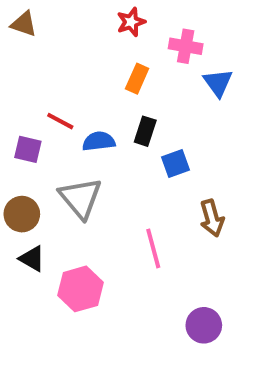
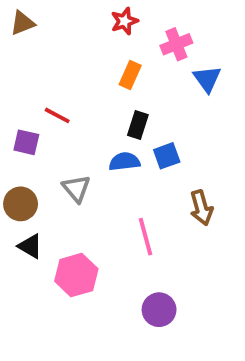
brown triangle: (24, 24) -> (22, 23), turned -40
pink cross: (186, 46) -> (176, 44), turned -32
blue semicircle: (99, 141) -> (124, 162), moved
gray triangle: (80, 198) -> (76, 189), size x0.7
purple circle: (204, 325) -> (159, 310), moved

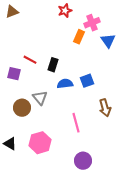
orange rectangle: (130, 75) -> (79, 37), moved
black rectangle: (138, 125) -> (53, 65), moved
brown circle: (21, 204) -> (22, 108), moved
black triangle: (30, 246) -> (10, 144), moved

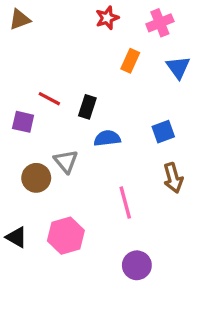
pink cross: (92, 23) -> (160, 23), moved
blue square: (87, 81) -> (163, 132), moved

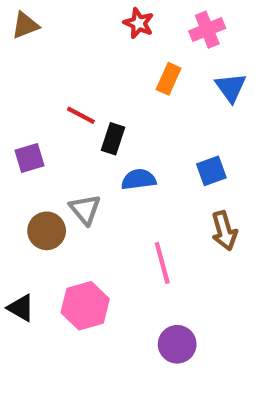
red star: (107, 18) -> (139, 23), turned -30
red line: (49, 99) -> (81, 115), moved
purple square: (23, 122) -> (29, 158), turned -30

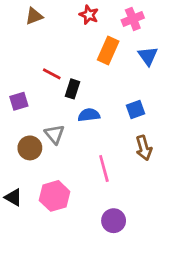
brown triangle: (25, 25) -> (34, 16), moved
orange rectangle: (169, 79) -> (108, 50), size x1.4

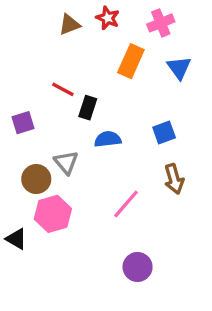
brown triangle: (34, 16) -> (69, 25), moved
pink line: (104, 169) -> (126, 204), turned 56
pink hexagon: (55, 196) -> (53, 214), moved

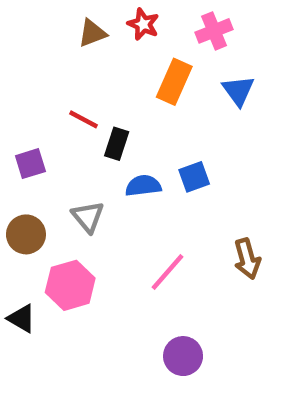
blue square: (164, 133) -> (194, 177), moved
brown circle: (36, 179) -> (26, 234), moved
brown arrow: (174, 179) -> (247, 259), moved

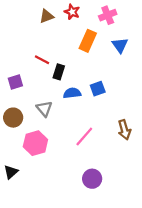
black triangle: (22, 318) -> (11, 172), moved, turned 48

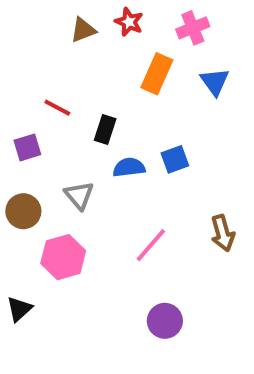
red line: (42, 60) -> (57, 108), moved

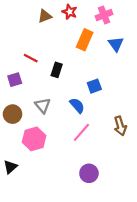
blue semicircle: (129, 167) -> (77, 105), moved, turned 56

